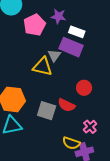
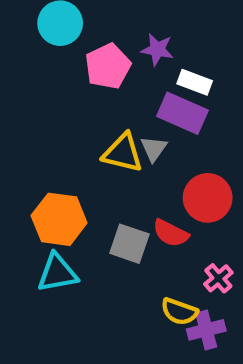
gray triangle: (54, 55) -> (154, 149), moved
red circle: (84, 88) -> (208, 198), size x1.5

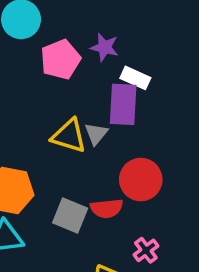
purple rectangle: (182, 113) -> (123, 104), turned 66
red semicircle: (171, 233) -> (107, 208), turned -36

